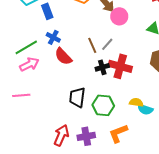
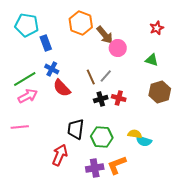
red cross: (120, 66) -> (119, 98), size x0.6
red arrow: (61, 135) -> (60, 155), moved
purple cross: (86, 136) -> (95, 168), moved

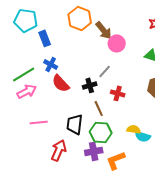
brown line: (91, 77) -> (99, 108), moved
black cross: (101, 99) -> (90, 85), moved
pink line: (20, 127) -> (39, 122), moved
purple cross: (95, 168) -> (94, 151), moved

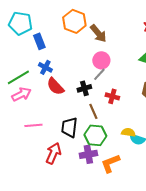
pink circle: (117, 43) -> (101, 60), moved

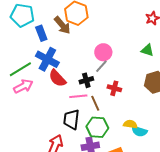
brown arrow: (98, 33) -> (62, 25), moved
blue cross: (45, 67) -> (47, 59), size x1.6
pink line: (33, 125) -> (78, 96), moved

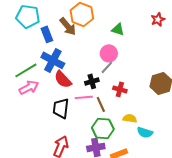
green triangle: (147, 50) -> (118, 29), moved
black trapezoid: (71, 119) -> (61, 108), moved
yellow semicircle: (130, 124) -> (130, 118), moved

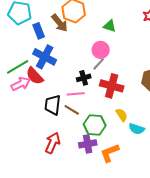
red semicircle: (63, 79) -> (35, 76), moved
red cross: (120, 89) -> (112, 86), size x1.6
brown line: (101, 104) -> (72, 110), moved, turned -35
yellow semicircle: (130, 118) -> (122, 115), turned 48

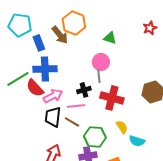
blue cross: (45, 57) -> (45, 69), turned -30
gray line: (99, 64) -> (99, 76), turned -48
pink arrow: (21, 84) -> (53, 96), moved

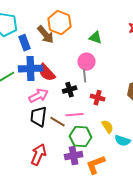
red semicircle: (35, 88) -> (47, 73), moved
red cross: (112, 98) -> (98, 98), size x0.6
pink line: (76, 106) -> (75, 115), moved

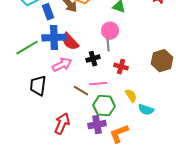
black trapezoid: (39, 117) -> (38, 86), moved

